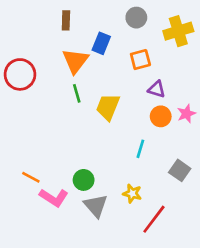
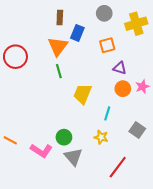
brown rectangle: (66, 20) -> (60, 17), moved
yellow trapezoid: (108, 107) -> (83, 94), moved
orange line: (31, 177) -> (10, 140), moved
yellow star: (132, 193) -> (101, 137), moved

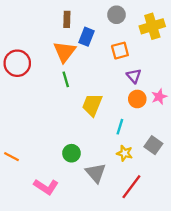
purple triangle: (120, 68) -> (134, 76), turned 32
yellow star: (101, 137) -> (125, 153), moved
pink L-shape: (41, 151) -> (46, 187), moved
gray triangle: (73, 157) -> (96, 173), moved

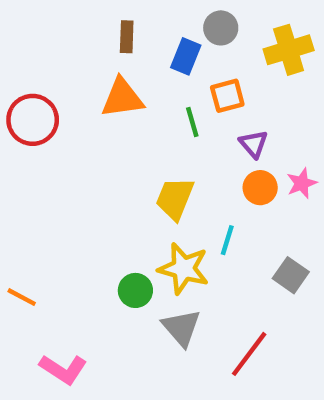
blue rectangle: (86, 37) -> (186, 56), moved
orange triangle: (65, 52) -> (122, 98), turned 45
green line: (66, 79) -> (192, 122), moved
yellow star: (125, 153) -> (184, 269), moved, size x1.6
pink L-shape: (46, 187) -> (63, 369), moved

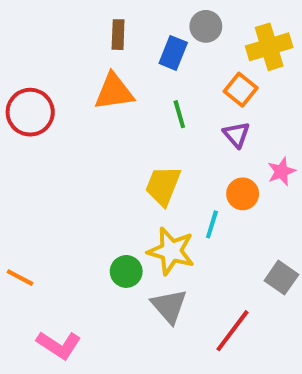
orange square: (227, 96) -> (241, 90), moved, turned -36
orange circle: (260, 188) -> (243, 194), moved
gray square: (291, 275) -> (281, 278), moved

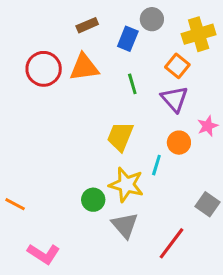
brown rectangle: (118, 35) -> (87, 25), turned 65
red circle: (30, 112) -> (44, 69), moved
purple triangle: (236, 135) -> (174, 99), size x1.4

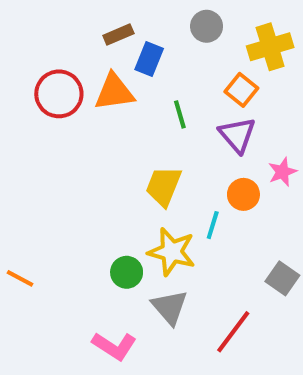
blue rectangle: (128, 39) -> (149, 59), moved
pink L-shape: (44, 254) -> (114, 346), moved

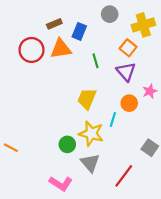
brown rectangle: (118, 34) -> (54, 24), moved

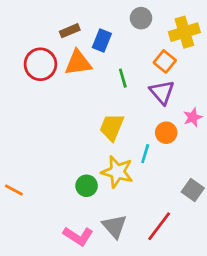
gray triangle: (90, 163) -> (114, 226), moved

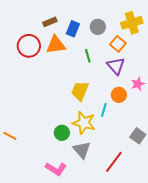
gray circle: (141, 18) -> (98, 27), moved
gray triangle: (114, 226) -> (82, 150), moved

